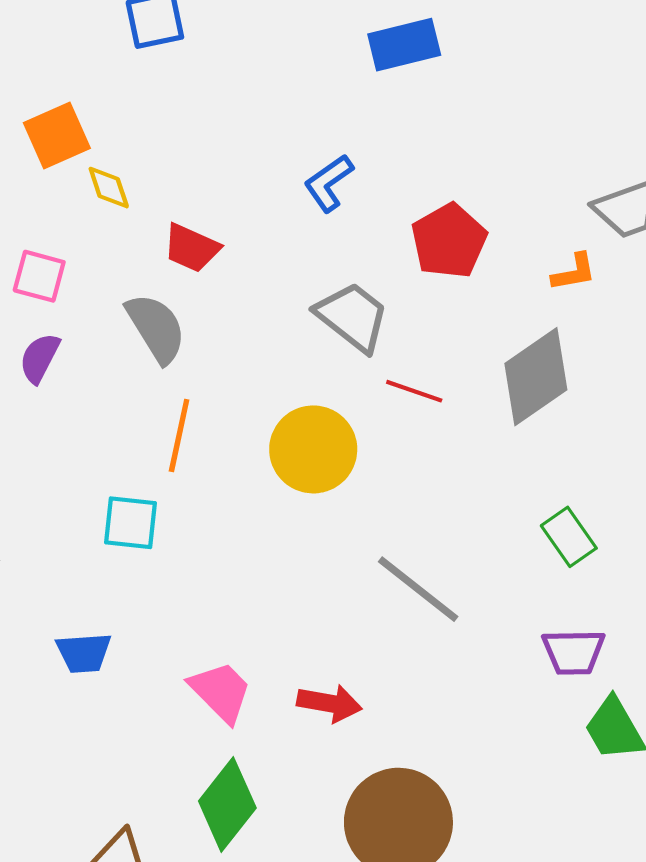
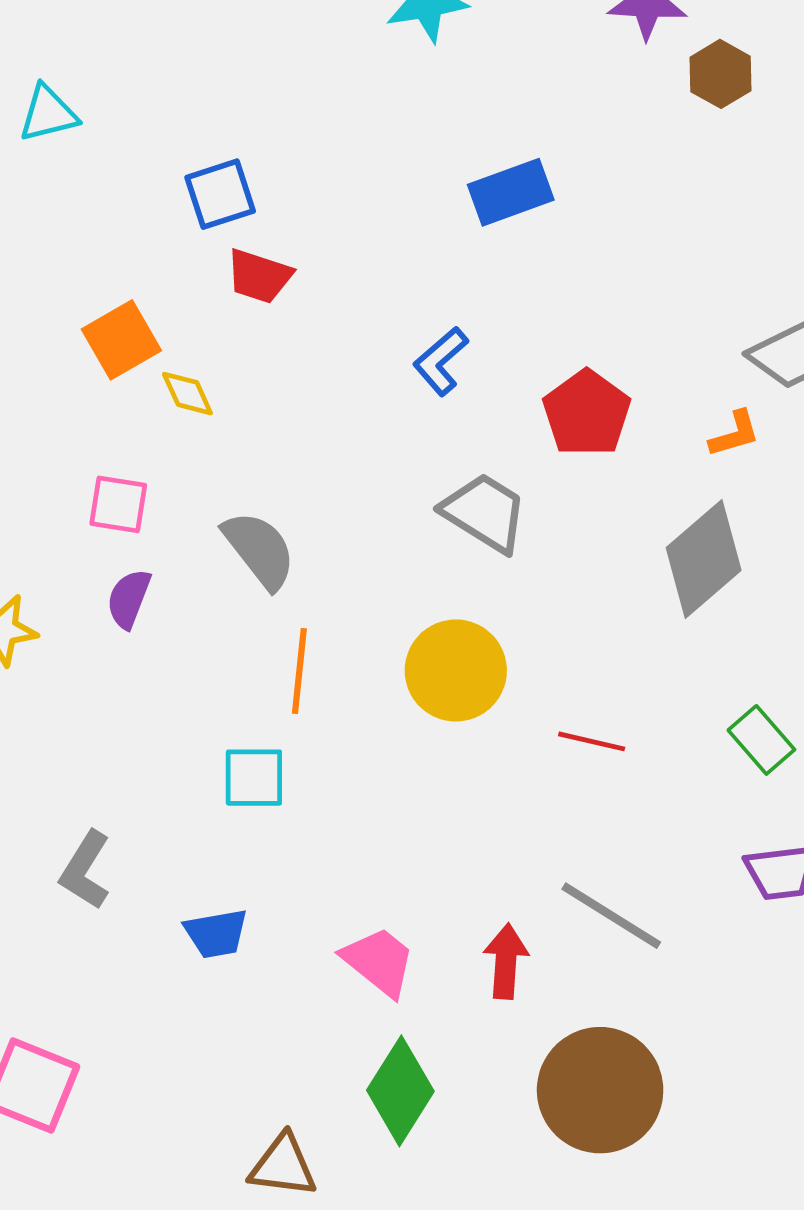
red trapezoid: (191, 248) -> (259, 276), moved
red line: (414, 391) -> (592, 741), moved
gray line: (418, 589) -> (611, 916), moved
red arrow: (329, 703) -> (506, 961), turned -90

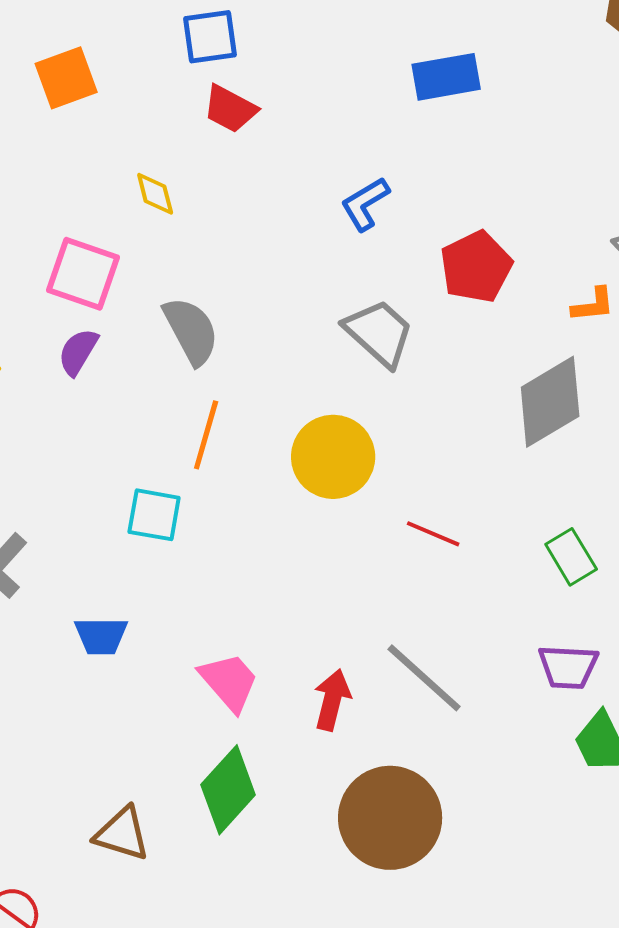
orange square: (121, 340) -> (66, 78), moved
pink square: (118, 504) -> (83, 274), size x1.4

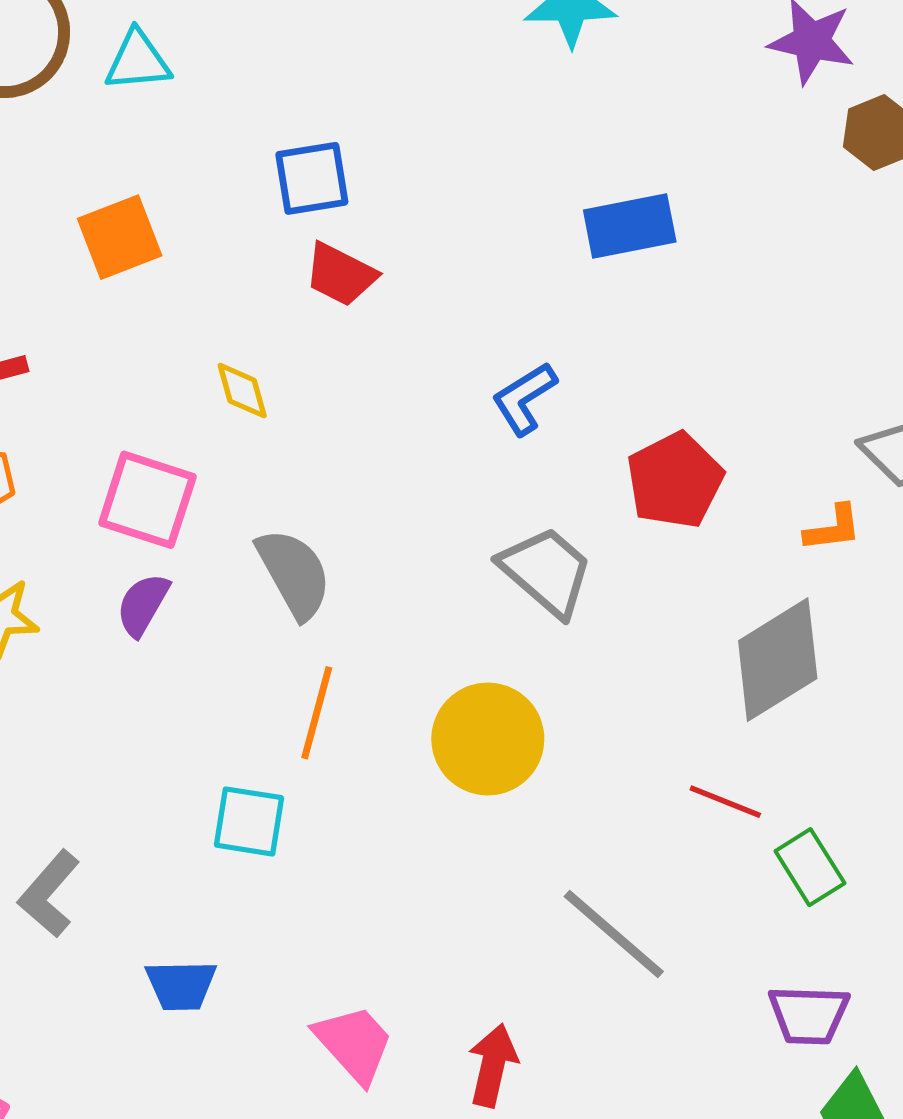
red line: (433, 534) -> (725, 802), moved
gray line: (424, 678) -> (614, 934), moved

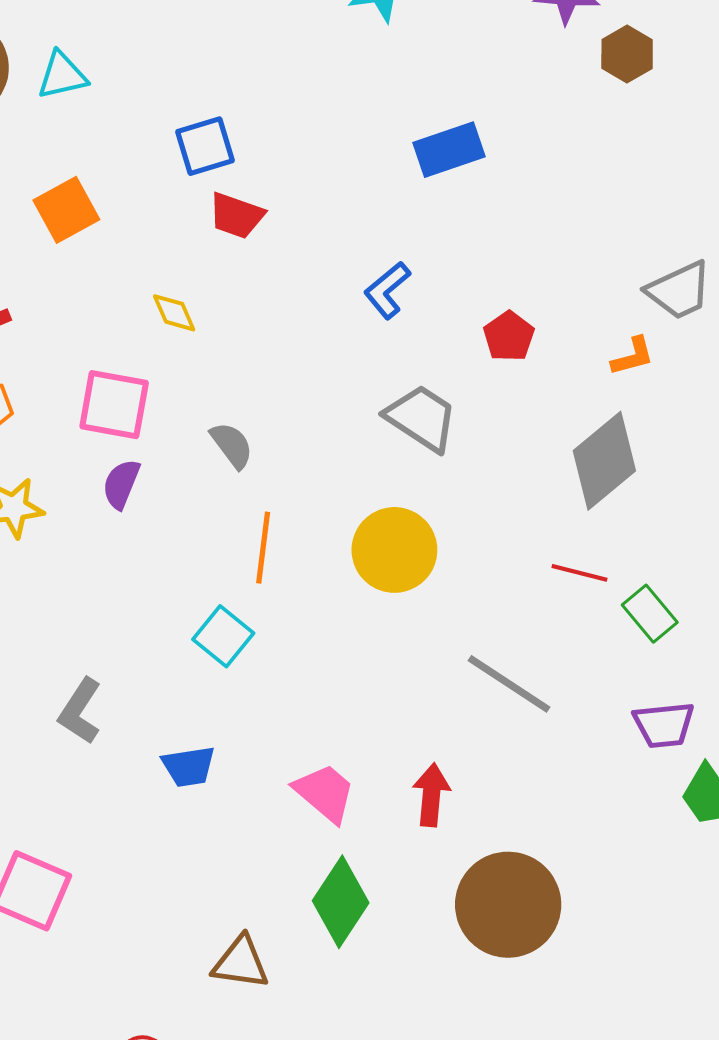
red pentagon: (675, 480) -> (509, 336), size x0.7
gray semicircle: (294, 574) -> (232, 445), size x0.7
cyan square: (249, 821) -> (223, 636), turned 38

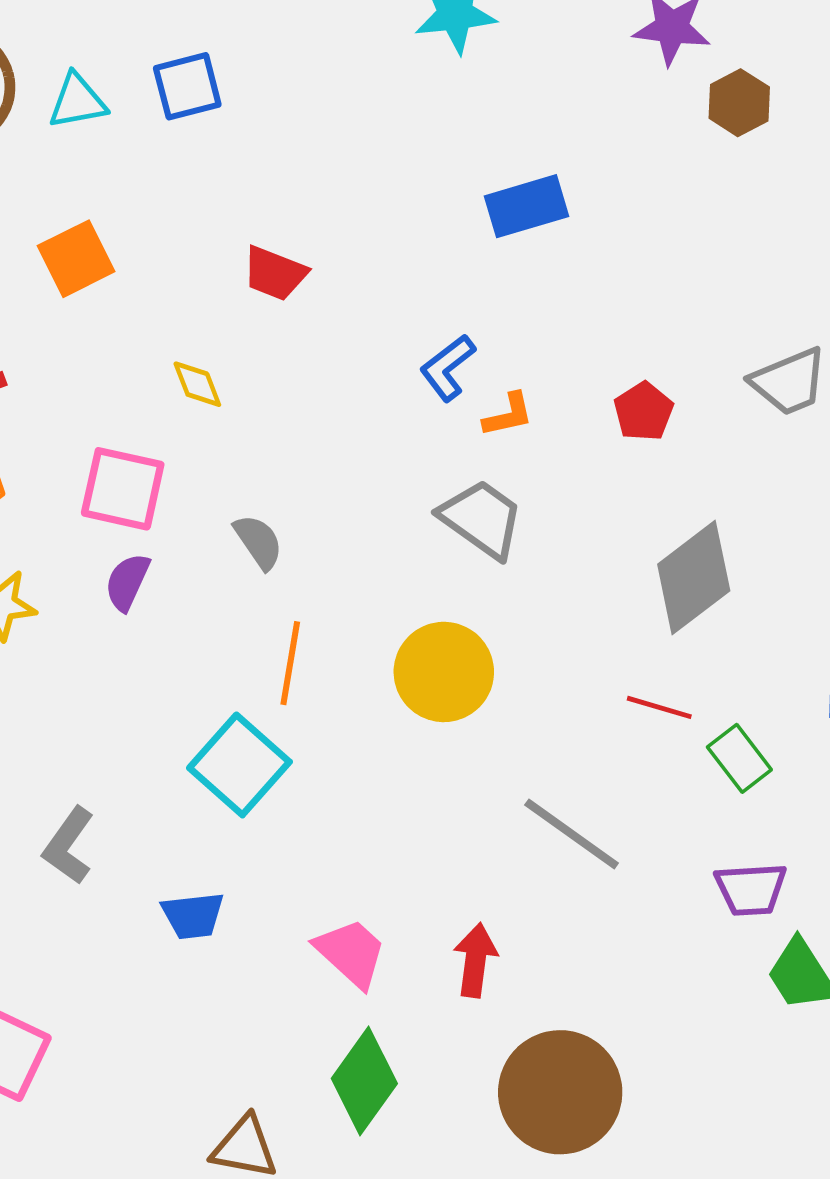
blue square: (205, 146) -> (187, 86), moved
red pentagon: (509, 336) -> (644, 411), moved
orange L-shape: (633, 356) -> (508, 415), moved
cyan square: (223, 636) -> (239, 765), size x1.4

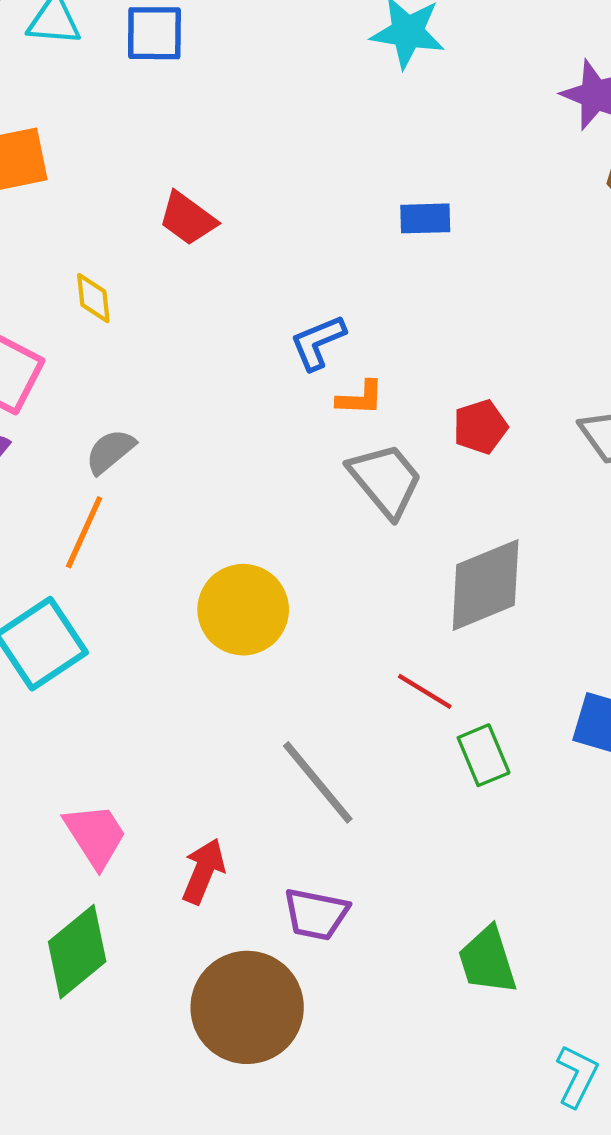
blue rectangle: (526, 206) -> (425, 218), size x0.7
gray trapezoid: (482, 519) -> (386, 480), moved
gray semicircle: (258, 542) -> (110, 451), turned -110
orange line: (290, 663) -> (84, 532), moved
purple trapezoid: (751, 889) -> (316, 914), moved

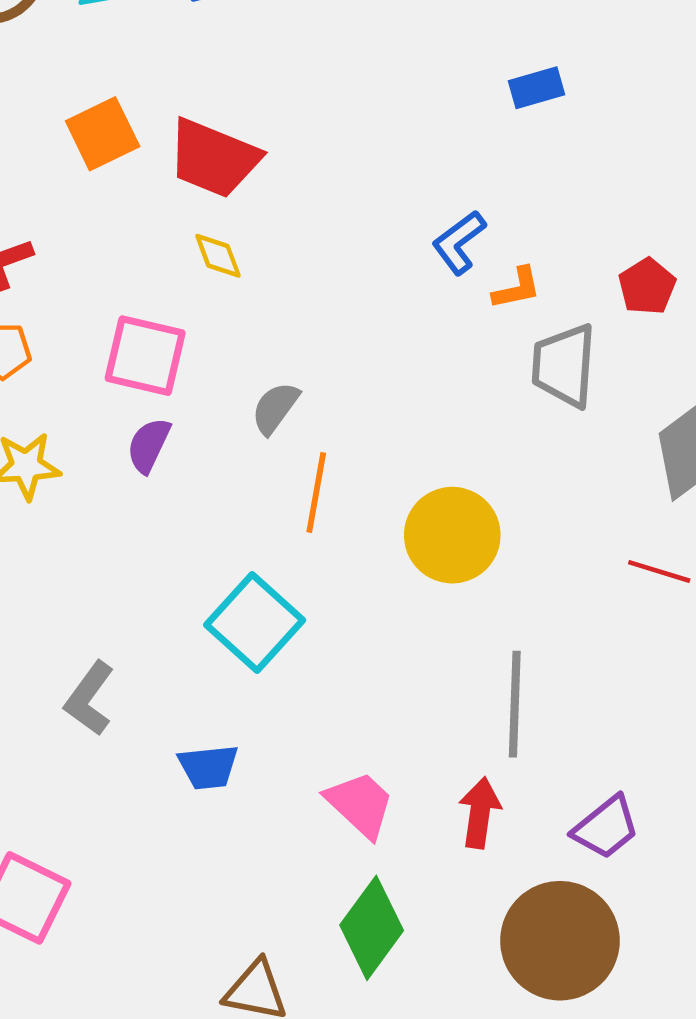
red trapezoid: (188, 219) -> (214, 158), moved, size x1.5
gray trapezoid: (386, 480) -> (564, 365), turned -122
orange line: (84, 532) -> (316, 493), moved
gray line: (318, 782) -> (515, 704), moved, turned 56
purple trapezoid: (316, 914) -> (606, 827), turned -36

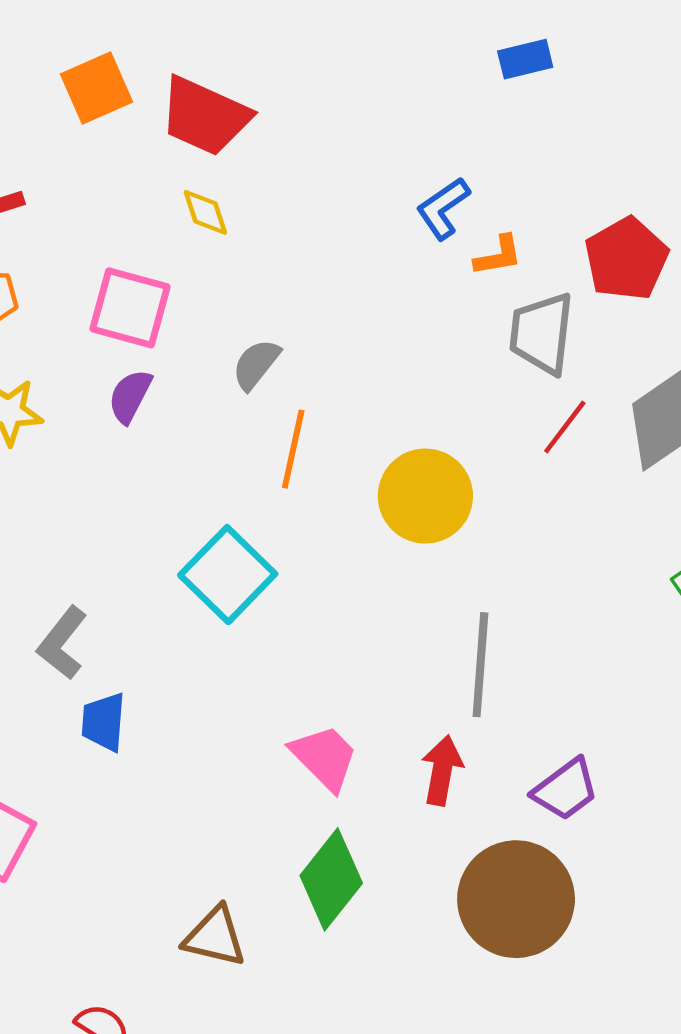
red pentagon: (647, 286) -> (626, 259), size x1.5
red line: (659, 571) -> (565, 427), moved, turned -72
blue trapezoid: (208, 767) -> (104, 722), moved, turned 98

